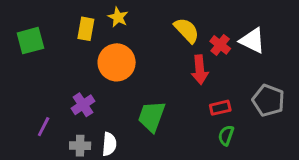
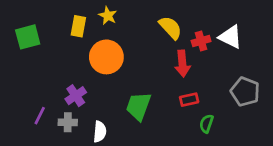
red cross: (220, 45) -> (201, 41), turned 36
red rectangle: (220, 108) -> (189, 100), moved
gray cross: (80, 146) -> (68, 122), moved

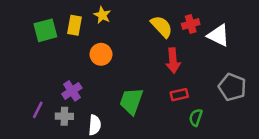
green square: (28, 37) -> (45, 30), moved
red cross: (201, 41) -> (191, 24), moved
orange circle: (106, 57) -> (101, 54), size x0.7

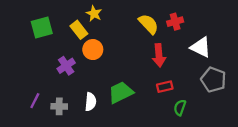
yellow rectangle: (74, 25) -> (79, 30), moved, turned -48
white triangle: (218, 35) -> (201, 47), moved
purple cross: (72, 91) -> (66, 66), moved
green trapezoid: (131, 101) -> (121, 92), turned 44
white semicircle: (95, 125) -> (90, 102), moved

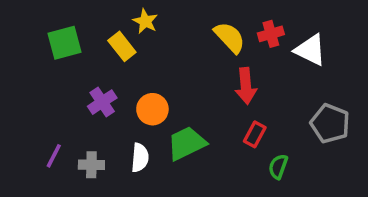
white triangle: (201, 47) -> (310, 50), moved
orange circle: (93, 50) -> (152, 109), moved
red rectangle: (165, 87) -> (255, 134), turned -49

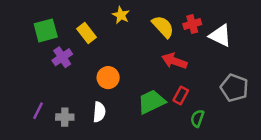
yellow star: (145, 21) -> (121, 15), moved
red arrow: (246, 86) -> (174, 61), turned 115
purple cross: (102, 102) -> (62, 57), moved
green trapezoid: (187, 143) -> (151, 102), moved

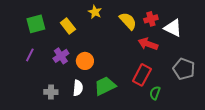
purple cross: (62, 57) -> (61, 56), moved
red arrow: (174, 61) -> (148, 44), moved
red rectangle: (181, 95) -> (142, 75), size x1.5
green trapezoid: (151, 102) -> (105, 86), moved
purple line: (38, 111) -> (30, 55), moved

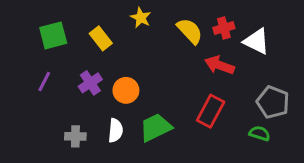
green semicircle: (155, 93) -> (260, 133), moved, turned 88

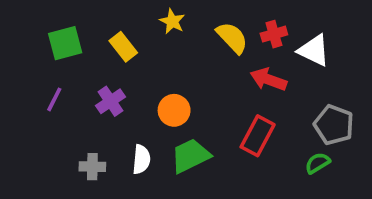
orange circle: (126, 90) -> (174, 110), moved
green semicircle: (260, 133) -> (317, 163), turned -48

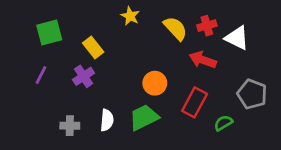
yellow rectangle: (123, 47) -> (93, 48), moved
orange circle: (174, 110) -> (155, 83), moved
green semicircle: (317, 163) -> (223, 123), moved

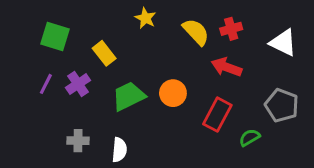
green square: (49, 32) -> (55, 36), turned 32
white triangle: (237, 38) -> (283, 43), moved
purple cross: (84, 76) -> (78, 84), moved
green trapezoid: (144, 117) -> (129, 96), moved
white semicircle: (107, 120) -> (119, 150), moved

